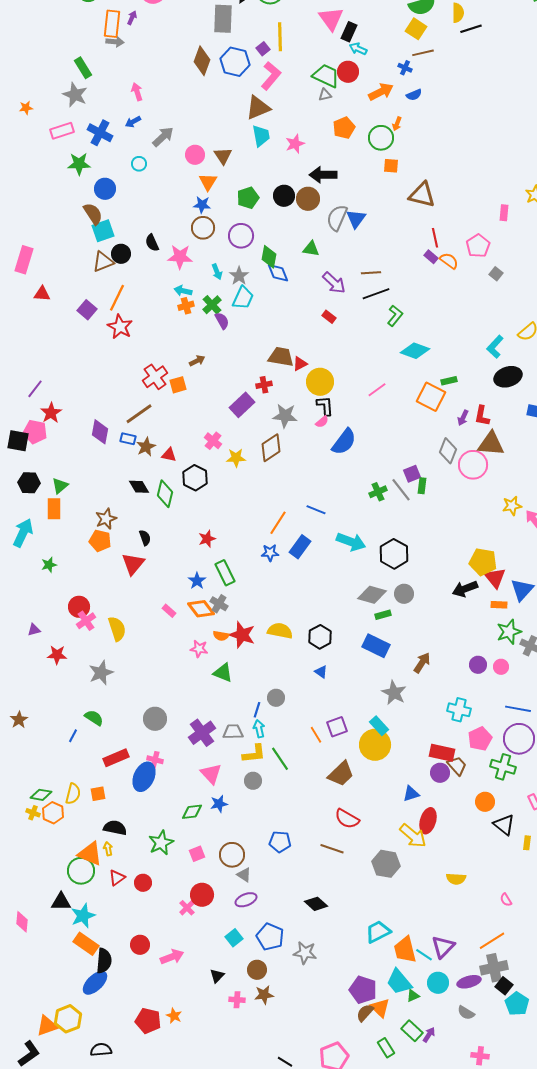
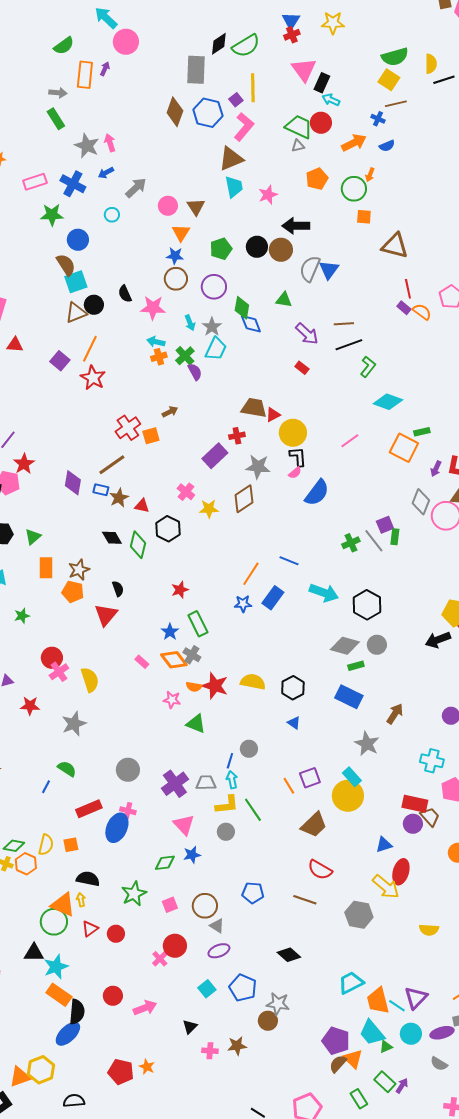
gray arrow: (115, 42) -> (58, 93), moved
gray star: (75, 95) -> (87, 146), moved
orange rectangle: (54, 509) -> (46, 568), moved
brown circle: (257, 970) -> (268, 1021), moved

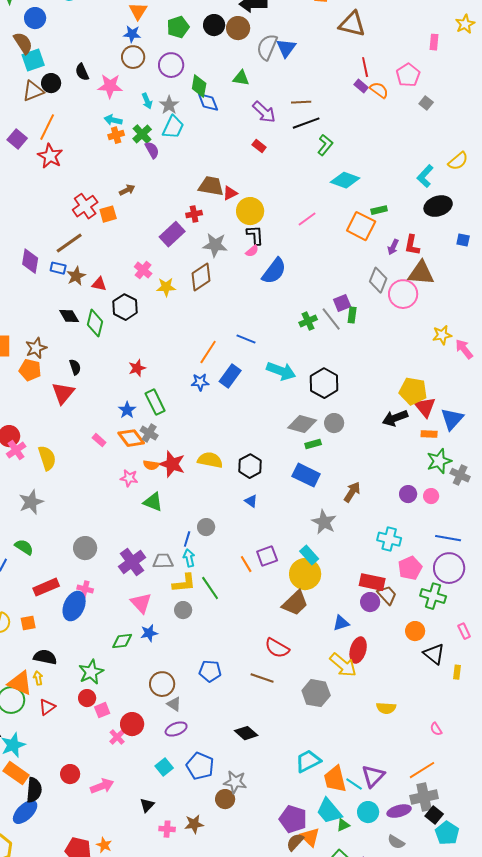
brown trapezoid: (314, 825) -> (295, 603), moved
pink square: (170, 905) -> (102, 710), moved
red circle: (116, 934) -> (87, 698), moved

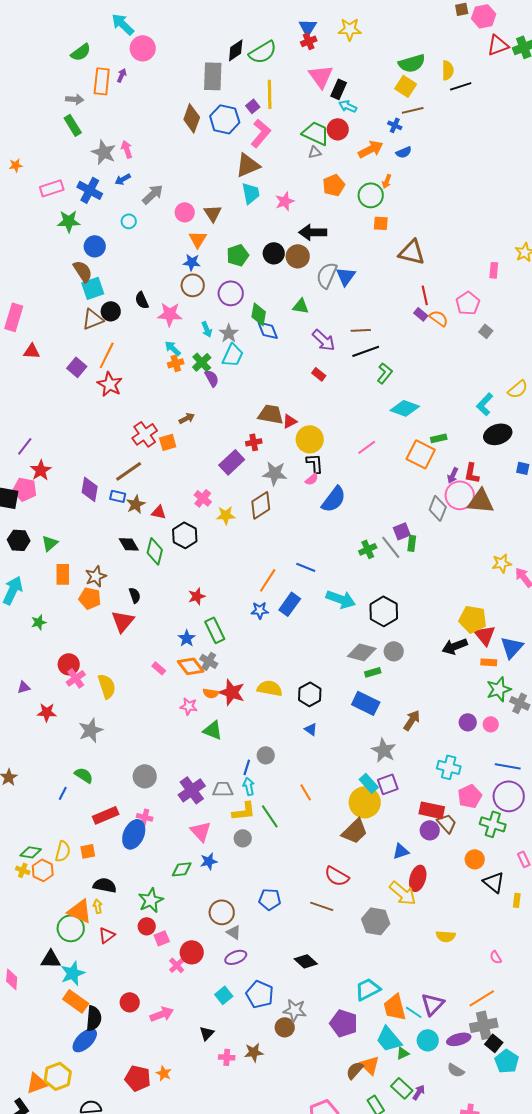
cyan arrow: (113, 120) -> (173, 348), turned 30
pink circle: (403, 294) -> (460, 495), moved
purple square: (267, 556) -> (388, 784), moved
purple pentagon: (293, 819) -> (344, 1023), moved

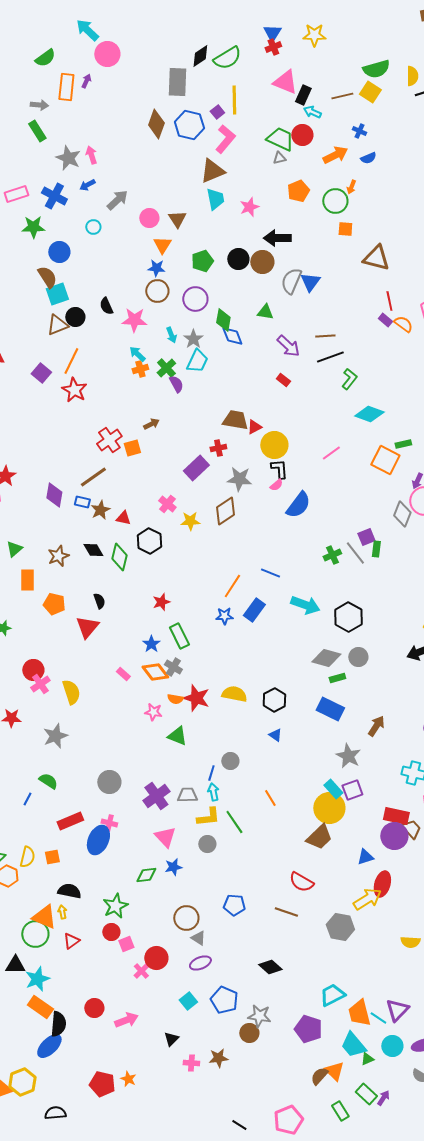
pink triangle: (321, 76) -> (285, 82), turned -32
brown line: (413, 110) -> (342, 96), moved
brown star: (96, 576) -> (58, 556), moved
purple circle: (430, 830) -> (394, 836), size x1.4
yellow arrow: (403, 893) -> (367, 899), turned -72

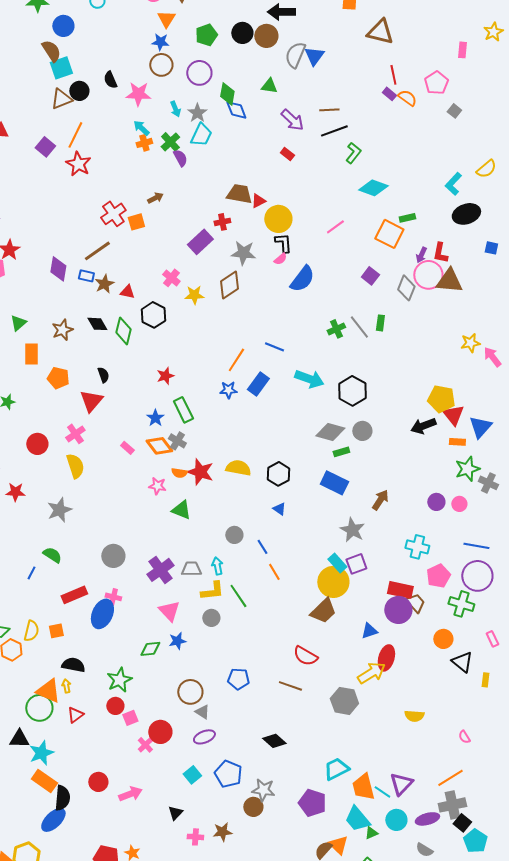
purple square: (366, 537) -> (370, 276), moved, turned -30
pink cross: (40, 684) -> (75, 434), moved
blue line: (211, 773) -> (262, 547), moved, turned -49

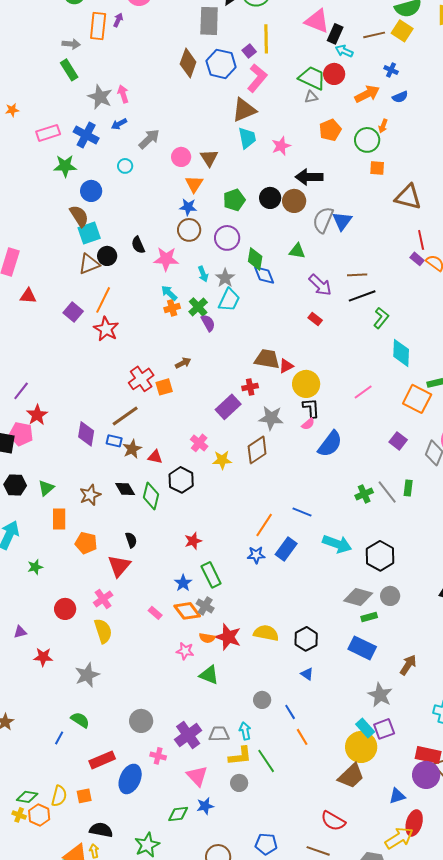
cyan diamond: (373, 188) -> (401, 353), turned 72
pink cross: (113, 597) -> (158, 756), moved

